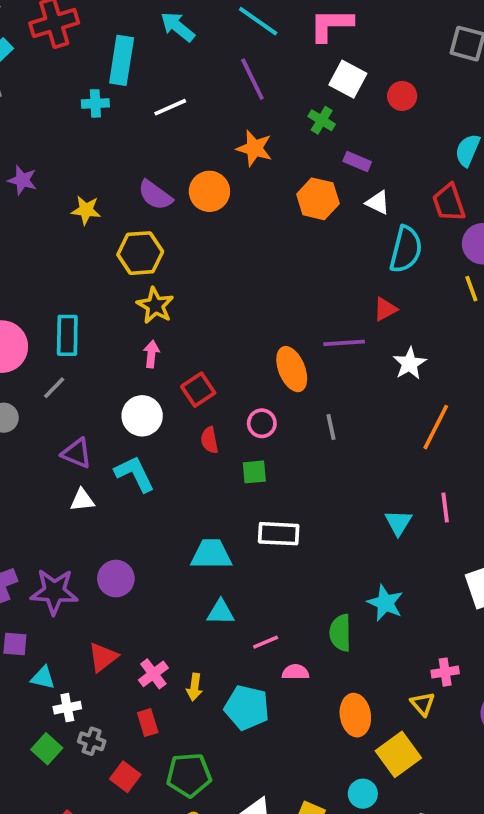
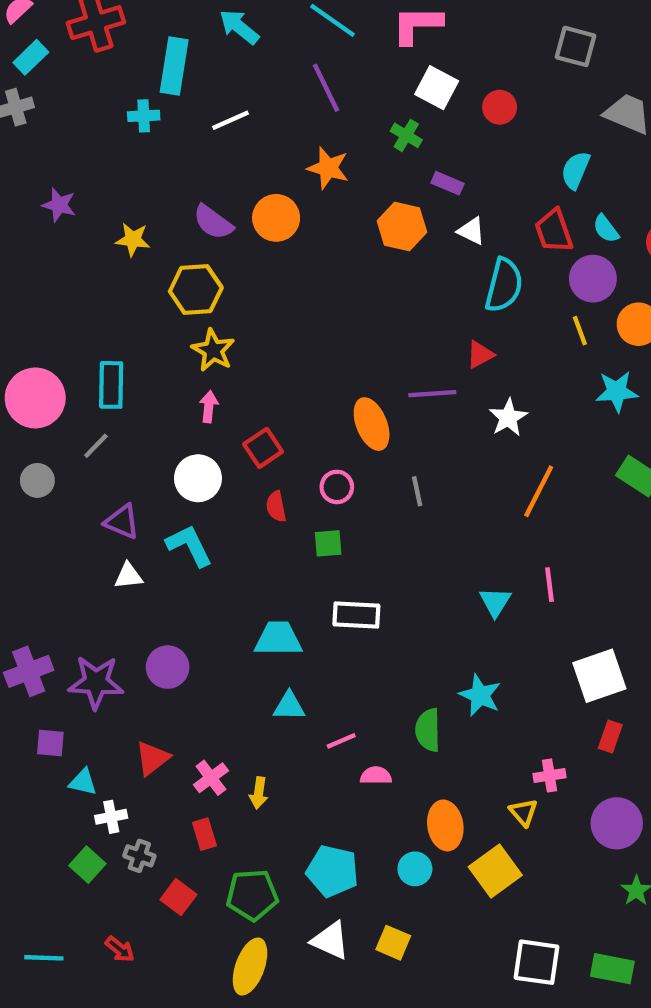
cyan pentagon: (247, 708) -> (332, 871), moved
cyan circle: (363, 794) -> (415, 869), moved

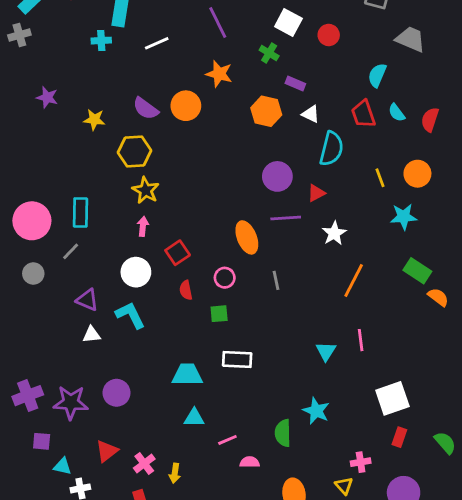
purple circle: (593, 279) -> (277, 176), moved

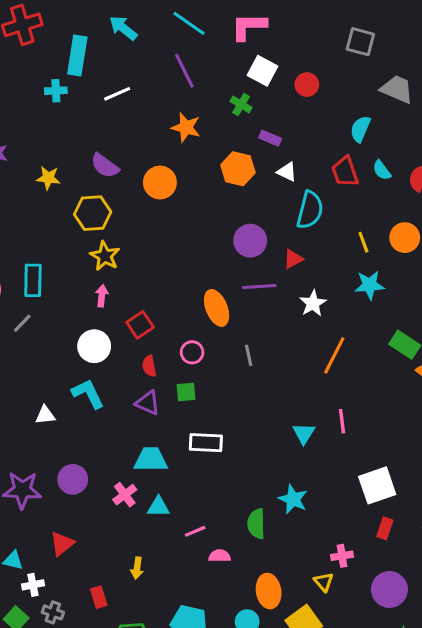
orange circle: (186, 106) -> (160, 182), moved
cyan star: (404, 217) -> (370, 285), moved
purple triangle: (87, 300) -> (148, 403), moved
pink cross: (144, 464) -> (125, 495), moved

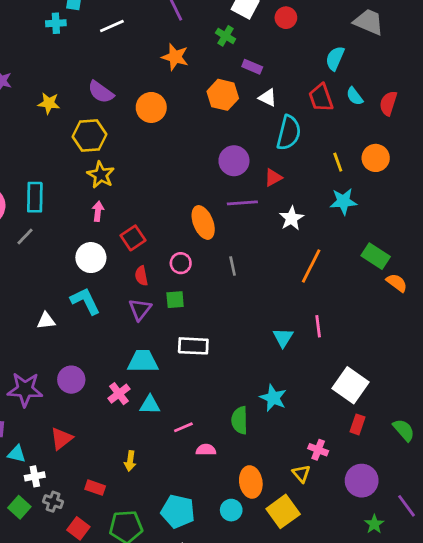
purple triangle: (148, 403) -> (140, 309), turned 45
white square: (377, 485) -> (350, 385), turned -36
pink cross: (342, 556) -> (318, 450), turned 30
red rectangle: (99, 597) -> (95, 488), turned -54

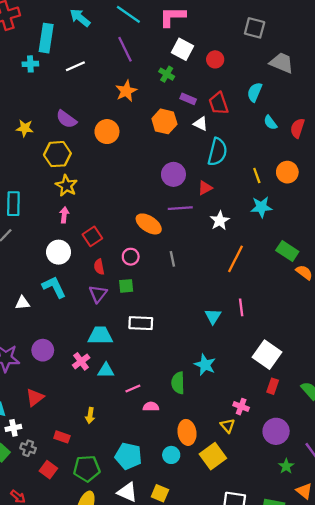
orange star: (175, 57) -> (126, 91), turned 30
red trapezoid: (321, 98) -> (219, 103), moved
orange ellipse: (203, 222) -> (149, 224), turned -35

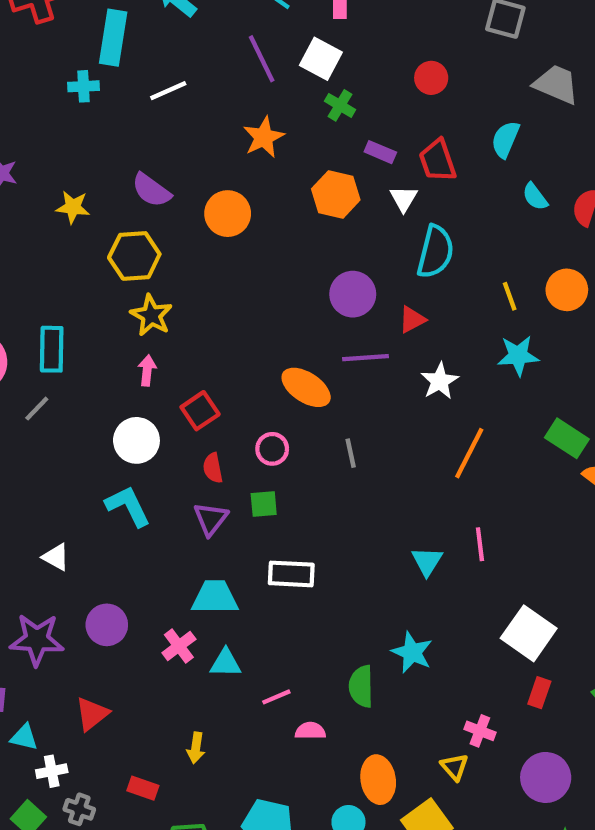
white square: (182, 49) -> (321, 59), moved
white triangle: (201, 124) -> (404, 199), turned 35
white triangle: (22, 303) -> (56, 557), moved, turned 35

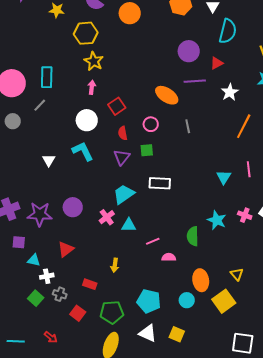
white triangle: (56, 557) -> (49, 160), moved, turned 32
cyan trapezoid: (215, 597) -> (124, 194), turned -35
pink cross: (480, 731) -> (245, 215), moved

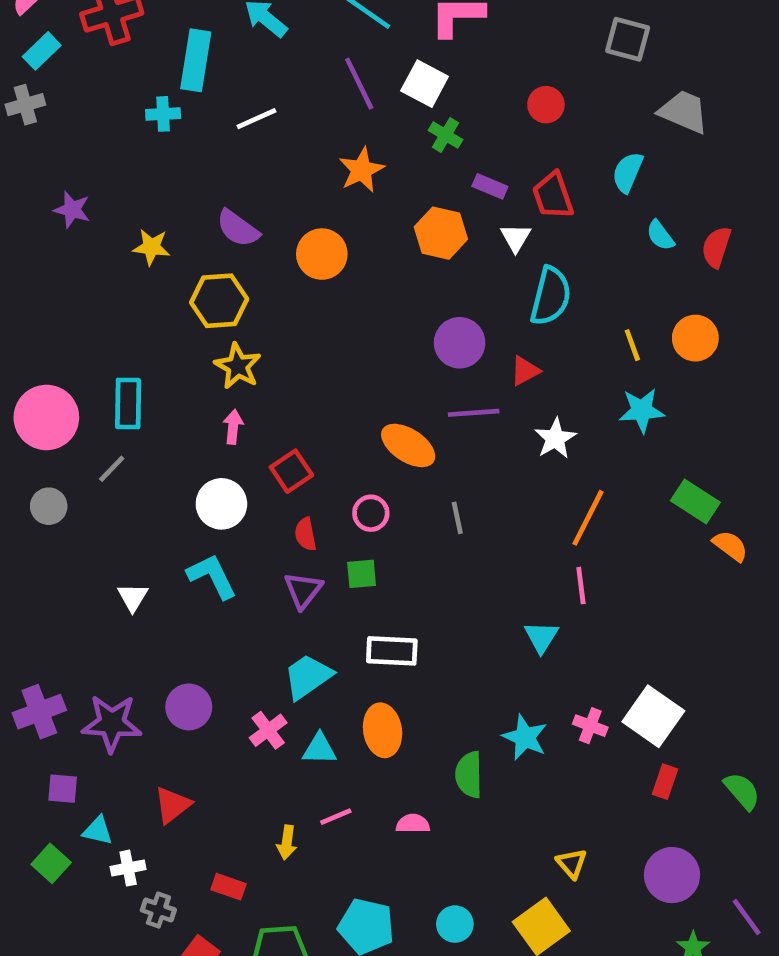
pink line: (249, 169) -> (581, 586), moved
pink line: (153, 241) -> (336, 817), moved
orange ellipse: (201, 280) -> (383, 730), moved
green square: (36, 298) -> (51, 863), moved

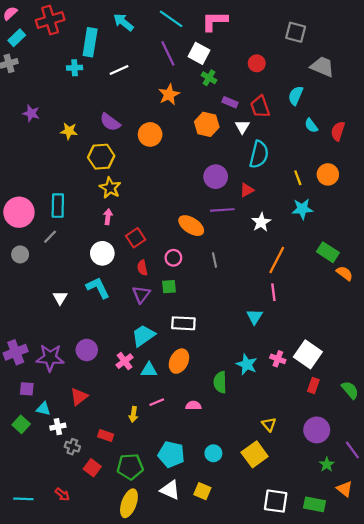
orange ellipse: (383, 730) -> (179, 361), turned 35

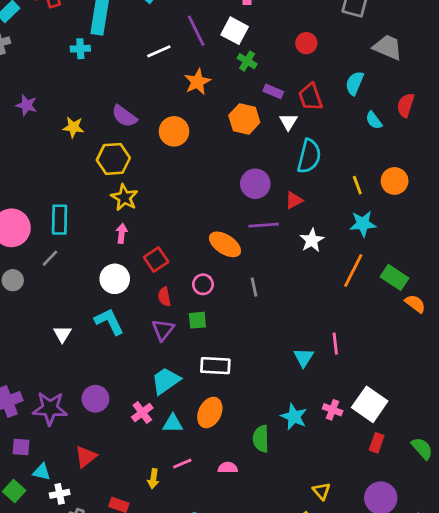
white line: (119, 70) -> (159, 51), moved
red semicircle: (338, 131) -> (406, 105), moved
orange line: (277, 260) -> (353, 271), moved
pink line: (273, 292) -> (335, 344), moved

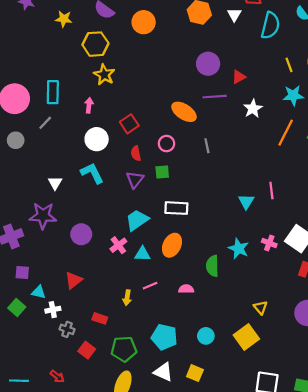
cyan semicircle: (309, 156) -> (270, 25), moved
pink arrow: (122, 233) -> (89, 105), moved
purple star: (50, 408) -> (43, 216), moved

